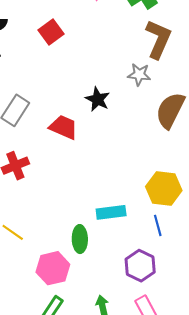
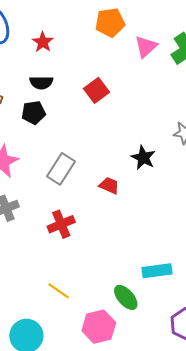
red trapezoid: (63, 127) -> (109, 186), size x0.7
green ellipse: (80, 239) -> (126, 297), turned -40

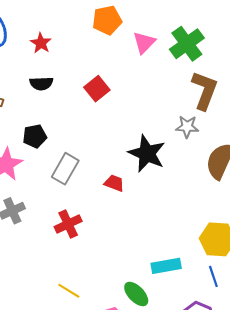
black pentagon: (34, 113) -> (35, 136), moved
black star: (143, 158) -> (147, 153), size x1.5

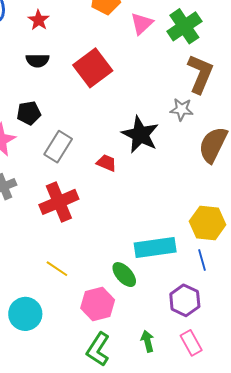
red square: (97, 89) -> (93, 68), size x1.5
red cross: (68, 224) -> (59, 202), size x1.4
cyan rectangle: (166, 266) -> (155, 248), size x1.4

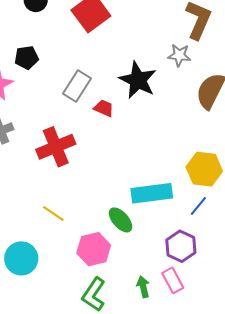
gray rectangle: (58, 147) -> (77, 86), moved
blue line: (202, 260) -> (198, 206), turned 55
pink rectangle: (191, 343) -> (173, 280), moved

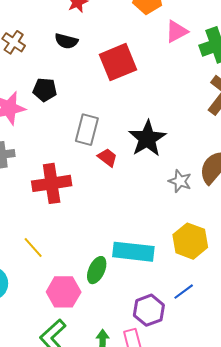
gray star: (179, 55) -> (180, 181), moved
gray rectangle: (77, 86) -> (87, 130), turned -32
blue line: (198, 206) -> (184, 292), moved
green ellipse: (121, 220) -> (97, 270), turned 52

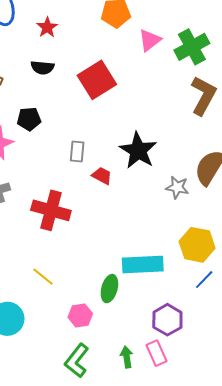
gray rectangle: (87, 130) -> (77, 152), size x0.7
red cross: (52, 183) -> (51, 210), turned 33
pink hexagon: (64, 292) -> (80, 315), size x0.7
blue line: (184, 292) -> (204, 280), moved

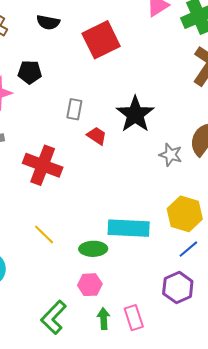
yellow line: (43, 277) -> (44, 234), moved
green ellipse: (109, 289) -> (93, 249), turned 68
pink hexagon: (80, 315) -> (90, 285), moved
purple hexagon: (167, 320) -> (178, 287), moved

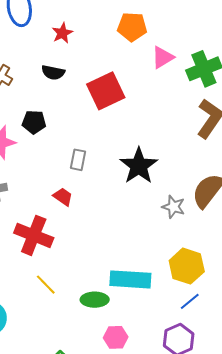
red trapezoid: (97, 136) -> (63, 197), moved
red cross: (43, 165) -> (34, 235), moved
pink hexagon: (90, 285) -> (116, 337), moved

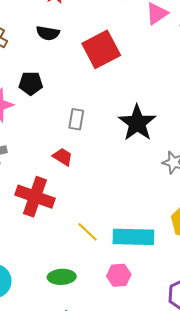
yellow line: (46, 285) -> (88, 232), moved
green ellipse: (95, 300) -> (62, 277), moved
pink hexagon: (116, 337) -> (119, 275), moved

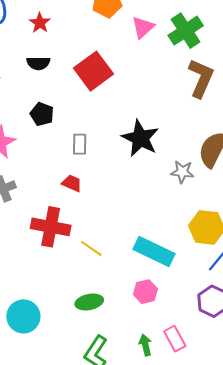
black pentagon: (31, 83) -> (42, 114), moved, turned 30
yellow line: (88, 232) -> (91, 248), moved
cyan rectangle: (133, 237) -> (154, 251), turned 33

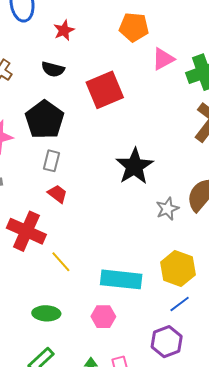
black pentagon: (42, 114) -> (45, 120), size x1.6
gray rectangle: (80, 144) -> (51, 161), moved
gray star: (182, 172) -> (167, 209), turned 30
cyan rectangle: (154, 251) -> (121, 279), turned -33

